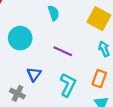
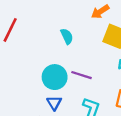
cyan circle: (20, 38) -> (55, 77), moved

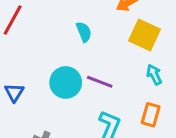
blue triangle: (54, 103) -> (14, 92), moved

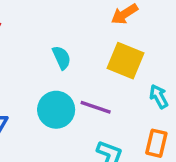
cyan semicircle: (84, 32) -> (62, 58), moved
yellow square: (145, 35) -> (126, 61), moved

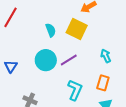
yellow square: (126, 61) -> (77, 29), moved
purple line: (96, 107) -> (69, 60), turned -54

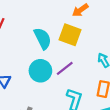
cyan semicircle: (51, 30) -> (43, 38), size x1.5

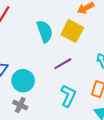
cyan circle: (40, 71) -> (23, 81), moved

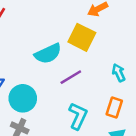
cyan semicircle: (45, 31) -> (48, 54), moved, turned 85

